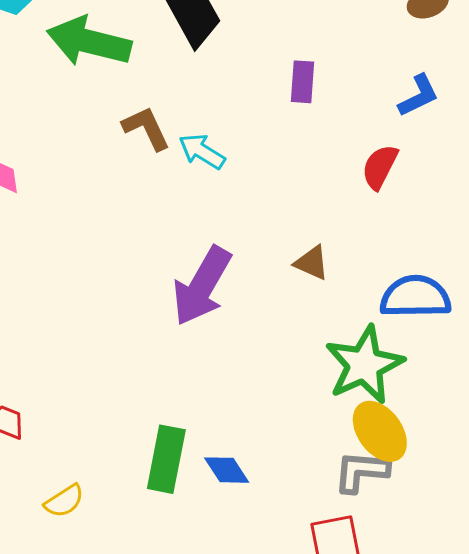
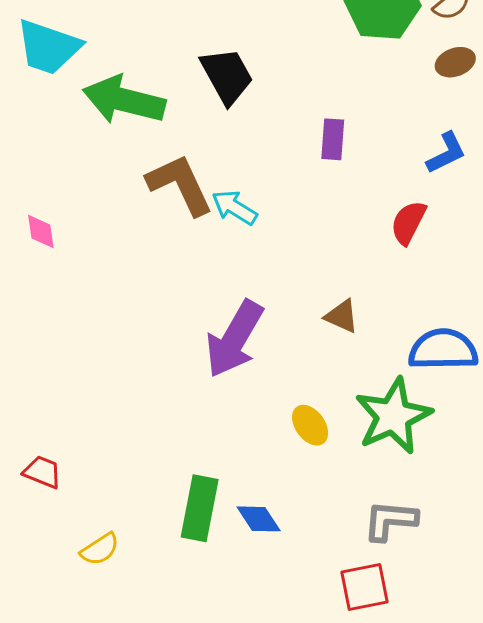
brown L-shape: (146, 128) -> (180, 185), size x1.4
yellow ellipse: (380, 431) -> (310, 425), moved, size x0.7

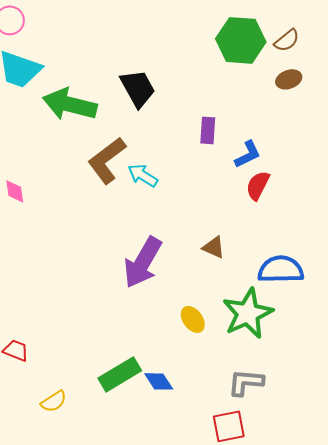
blue L-shape: (446, 153) -> (248, 154), moved
brown L-shape: (180, 185) -> (107, 160), turned -102
green rectangle: (200, 508) -> (120, 374), turned 48

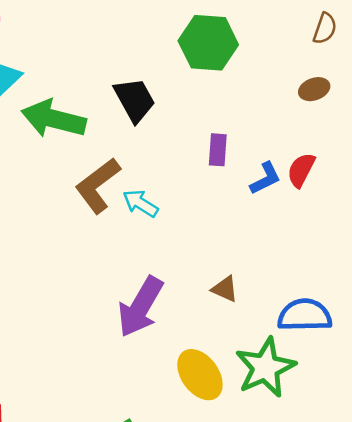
green hexagon: (241, 40) -> (208, 43), moved
brown semicircle: (287, 40) -> (325, 28), moved, turned -32
red semicircle: (258, 185) -> (301, 170), moved
yellow ellipse: (193, 319) -> (200, 375), size x1.6

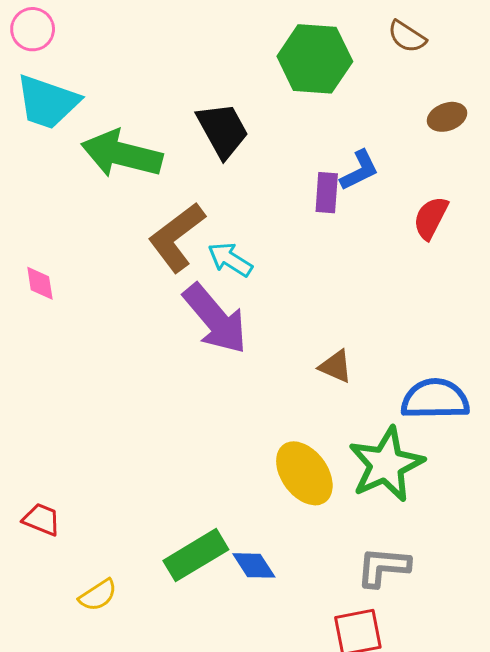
brown semicircle: (325, 28) -> (407, 37), moved, turned 104
blue L-shape: (265, 178) -> (359, 170), moved
purple arrow: (140, 307) -> (215, 319), moved, turned -70

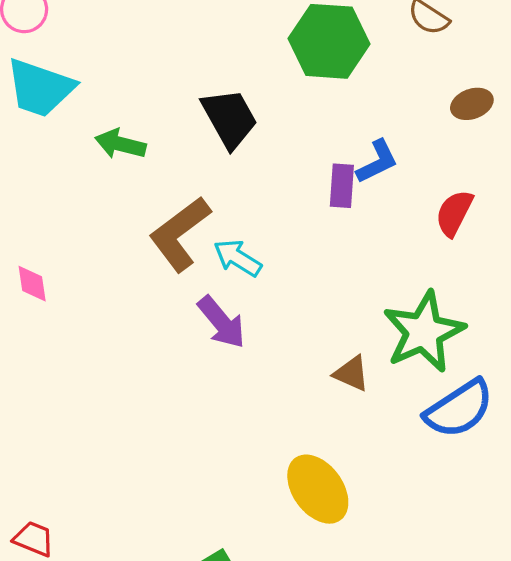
green arrow: (122, 154) -> (120, 144), size x0.6
purple arrow: (215, 319) -> (222, 322), size x0.7
blue semicircle: (435, 399) -> (459, 409), turned 148
green star: (386, 464) -> (424, 332), moved

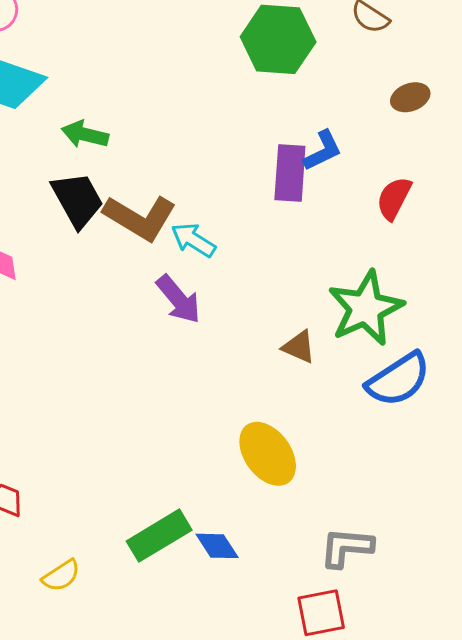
black trapezoid: (230, 118) -> (77, 200), moved
purple rectangle: (342, 186) -> (290, 173), size x1.4
brown L-shape: (180, 234) -> (140, 218), turned -112

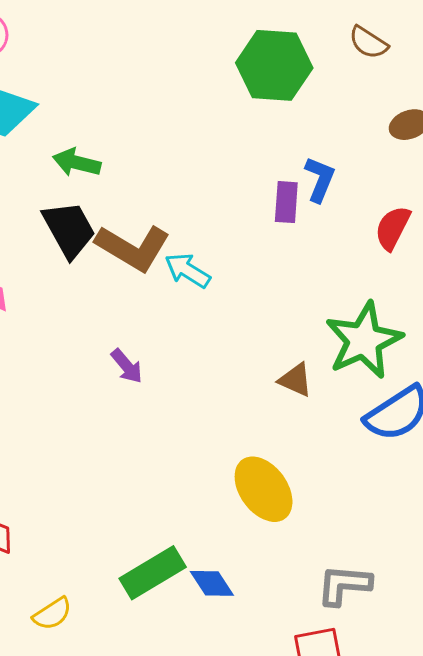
blue L-shape: (323, 151) -> (320, 179), turned -42
purple rectangle: (290, 173) -> (286, 202), size x0.7
purple arrow: (178, 299) -> (127, 366), moved, size x0.7

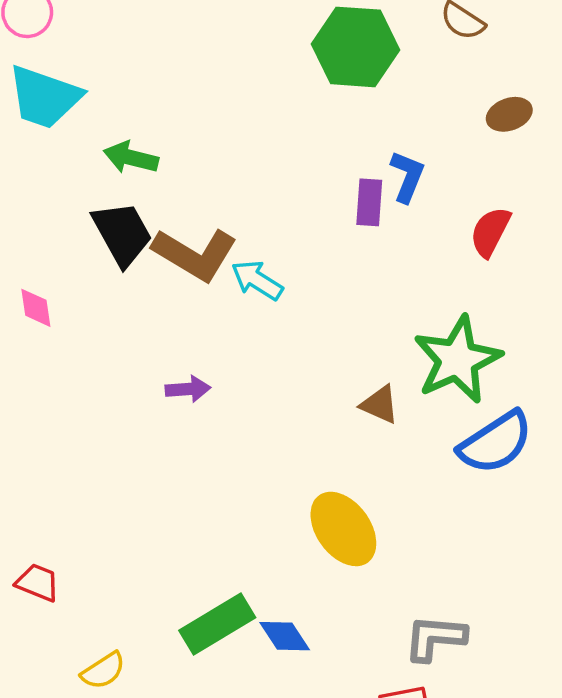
purple arrow: (127, 366) -> (188, 389), turned -54

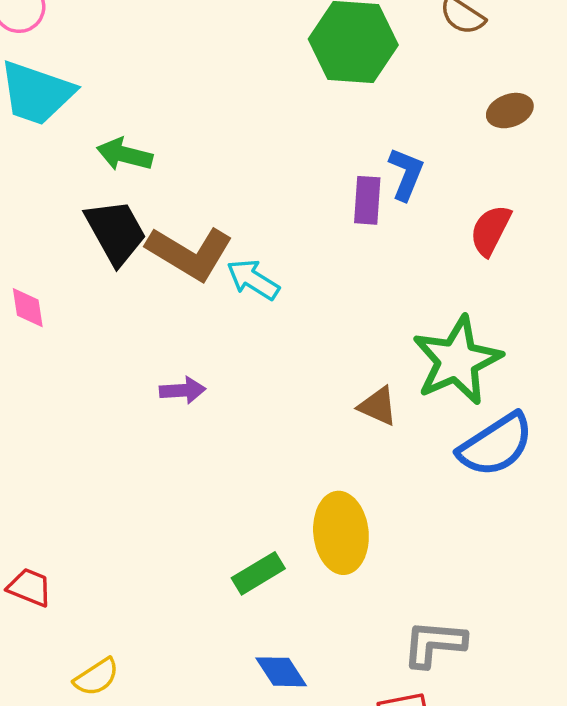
yellow ellipse: (343, 529) -> (341, 533), turned 30
green rectangle: (217, 624) -> (258, 573), moved, size x0.7
blue diamond: (285, 636) -> (281, 672), moved

